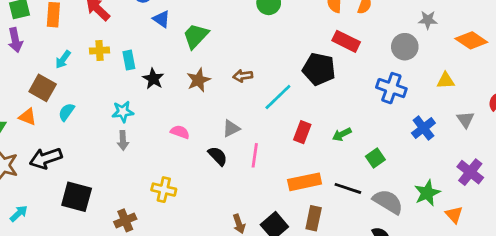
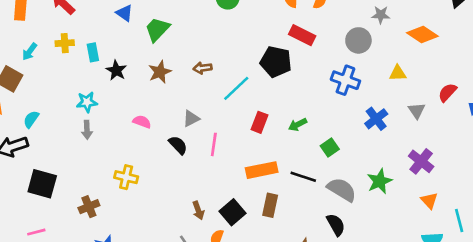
cyan semicircle: (66, 112) -> (31, 119), moved
orange triangle: (454, 215) -> (429, 200), moved

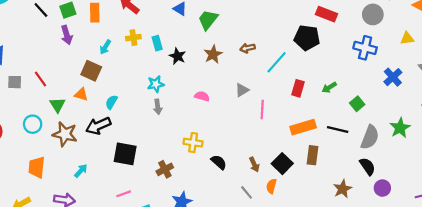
black semicircle: (178, 145) -> (219, 162), moved
gray semicircle: (342, 190) -> (370, 137), turned 85

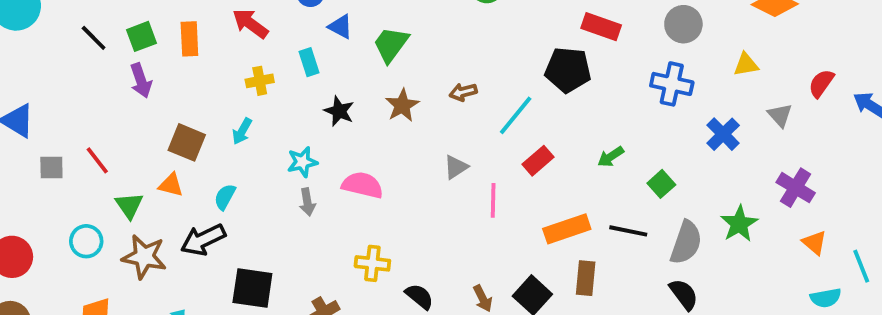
cyan rectangle: (157, 43) -> (309, 62), moved
cyan arrow: (105, 47) -> (242, 131), moved
red rectangle: (298, 88) -> (538, 161), moved, turned 35
pink semicircle: (202, 96) -> (362, 185), moved, size x1.5

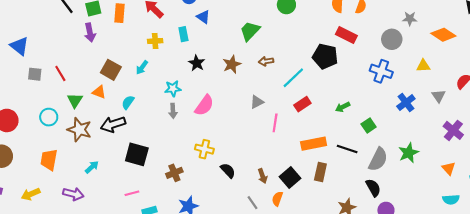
green trapezoid: (391, 44) -> (250, 31), moved
pink semicircle: (362, 185) -> (204, 105), turned 105
purple cross: (796, 188) -> (453, 130), moved

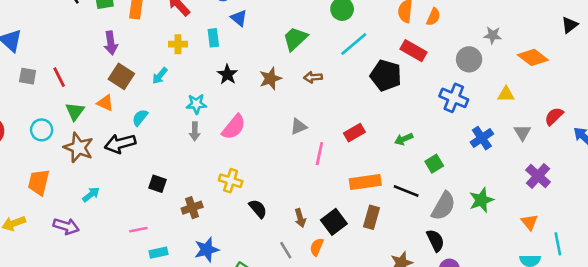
purple arrow: (90, 33) -> (111, 43), moved
cyan line: (293, 78) -> (354, 44), moved
black square: (137, 154) -> (157, 184), moved, size x0.6

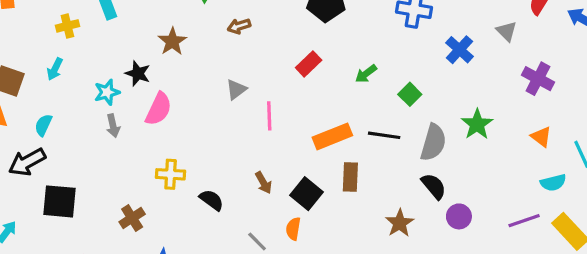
black star: (227, 74) -> (138, 73), moved
brown star: (270, 78) -> (172, 41), moved
red rectangle: (354, 133) -> (309, 64), moved
black square: (157, 184) -> (59, 201), moved, size x1.6
brown arrow: (300, 218) -> (263, 183), moved

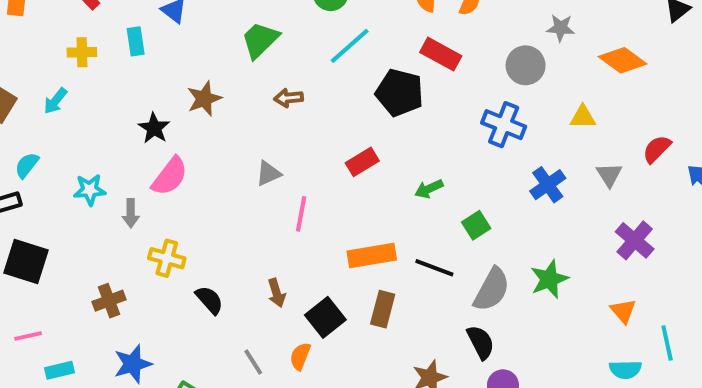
cyan star: (107, 92) -> (90, 190), moved
gray arrow: (113, 126) -> (131, 213), moved

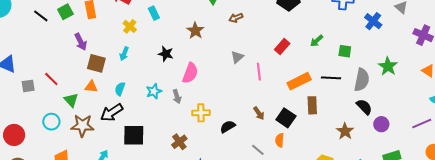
yellow cross: (82, 52) -> (130, 26), turned -32
black star: (154, 128) -> (166, 54), moved
red rectangle: (362, 162) -> (282, 47), moved
green square: (476, 225) -> (345, 51), turned -32
black semicircle: (209, 300) -> (228, 127), turned -63

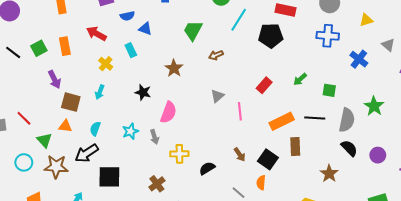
purple circle: (381, 124) -> (378, 155), moved

